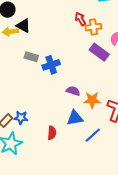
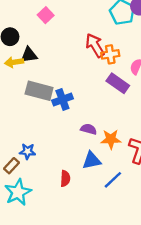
red arrow: (80, 19) -> (95, 45), size x1.5
black triangle: (23, 26) -> (29, 55), turned -35
gray rectangle: (31, 57) -> (39, 91), size x1.6
blue star: (21, 118) -> (28, 151), moved

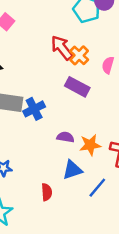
orange cross: (110, 54) -> (79, 55), turned -30
purple rectangle: (118, 83) -> (77, 87), moved

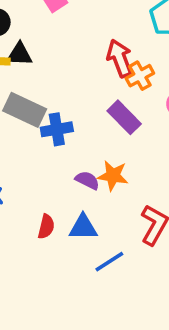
orange star: (90, 145) -> (113, 176), moved
red semicircle: (47, 192) -> (46, 227), moved

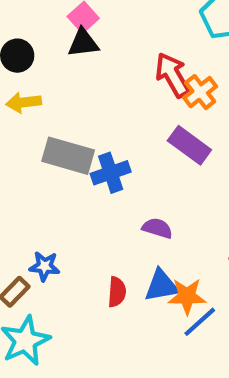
black triangle: (20, 54) -> (83, 43), moved
orange star: (113, 176) -> (187, 296), moved

